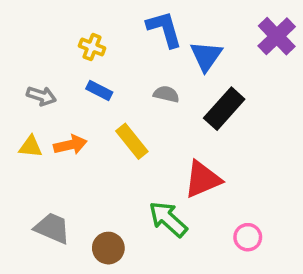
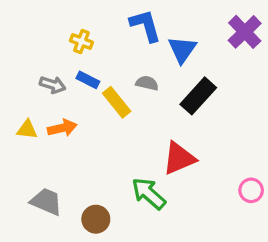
gray arrow: (41, 96) -> (53, 85), moved
yellow rectangle: (132, 141) -> (117, 102), moved
pink circle: (248, 237) -> (251, 190), moved

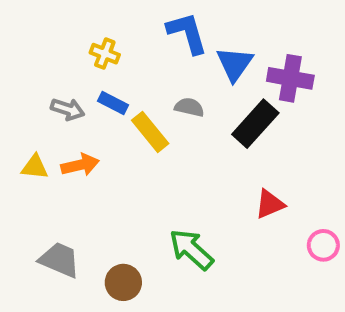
purple cross: (245, 32) -> (290, 78), moved, turned -36
red triangle: (179, 158) -> (270, 204), moved, size x0.7

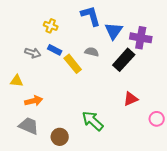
orange arrow: (80, 165) -> (34, 101), moved

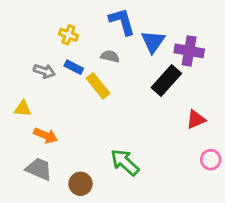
gray semicircle: (92, 52) -> (110, 56), moved
red triangle: (131, 99) -> (196, 119), moved
orange arrow: (34, 101) -> (46, 135), turned 36

